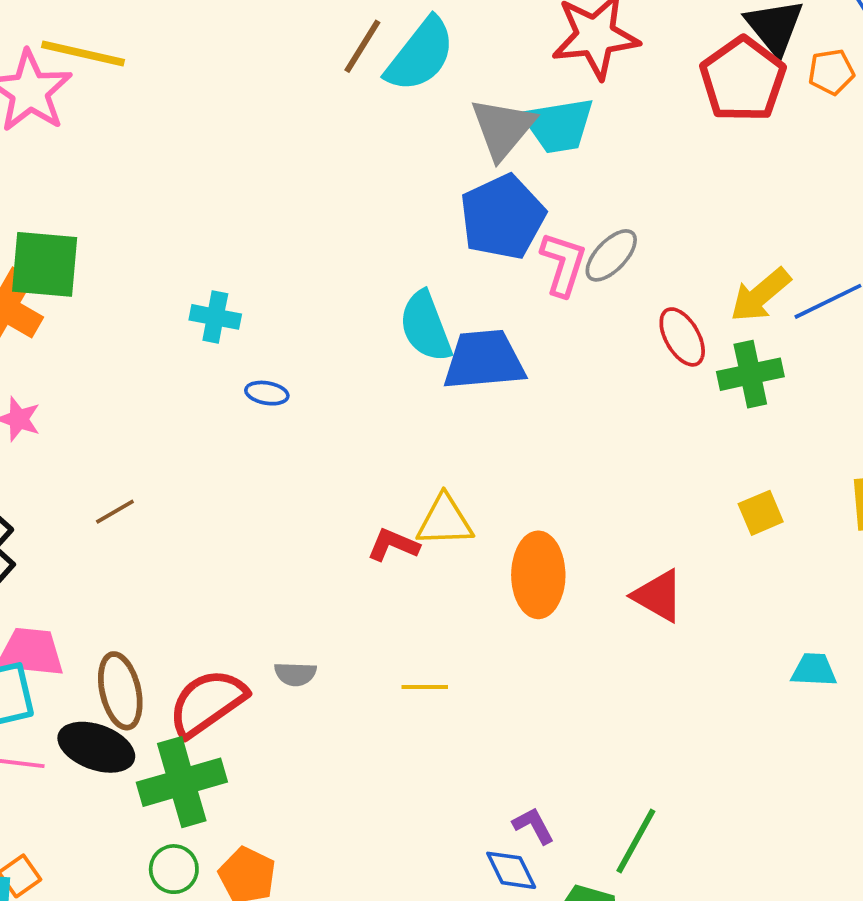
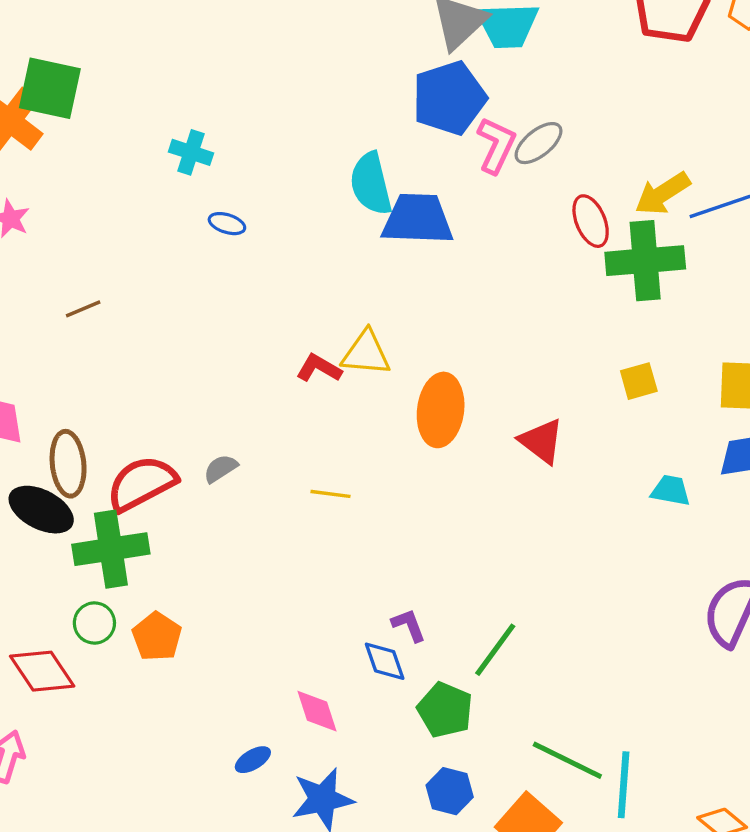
green cross: (750, 374) -> (645, 261), size x1.4
cyan trapezoid: (814, 670) -> (671, 490), moved
gray semicircle: (295, 674) -> (221, 468), turned 138

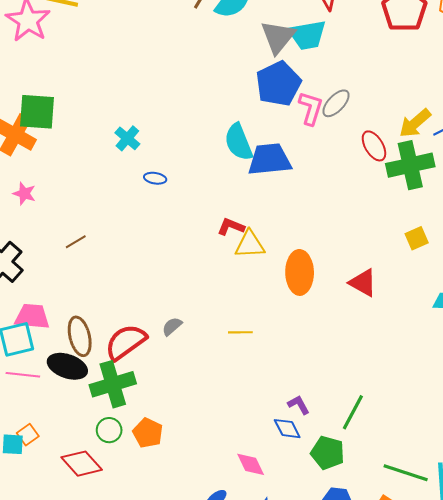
cyan cross: (191, 152) -> (127, 138), turned 30
red L-shape: (319, 368) -> (231, 227), moved

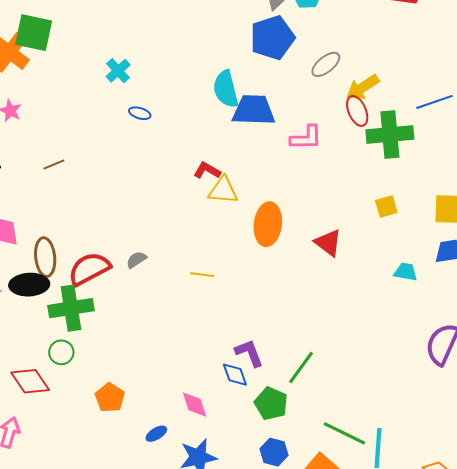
pink L-shape: (311, 108) -> (306, 138), moved, turned 64
yellow arrow: (415, 123) -> (363, 87), moved
black ellipse: (67, 366) -> (29, 285), turned -30
purple L-shape: (299, 405) -> (249, 353), size x1.4
orange pentagon: (148, 433) -> (110, 398), moved

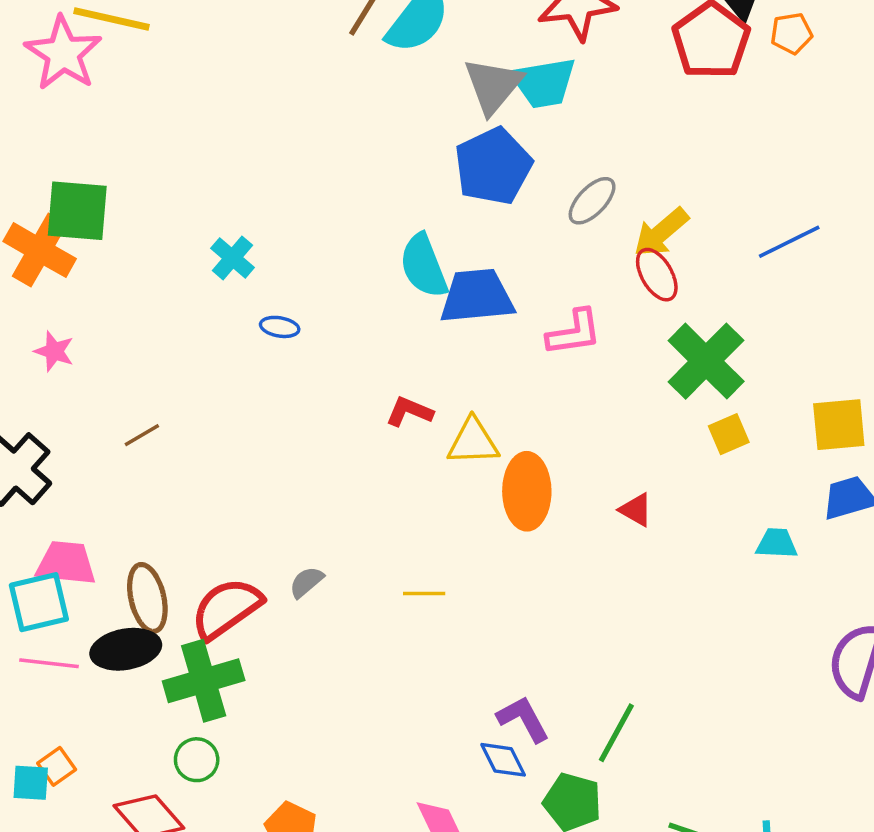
green cross: (390, 134) -> (706, 361), moved, turned -33
yellow triangle: (223, 190) -> (473, 442), moved
red triangle: (328, 243) -> (636, 510), size x0.7

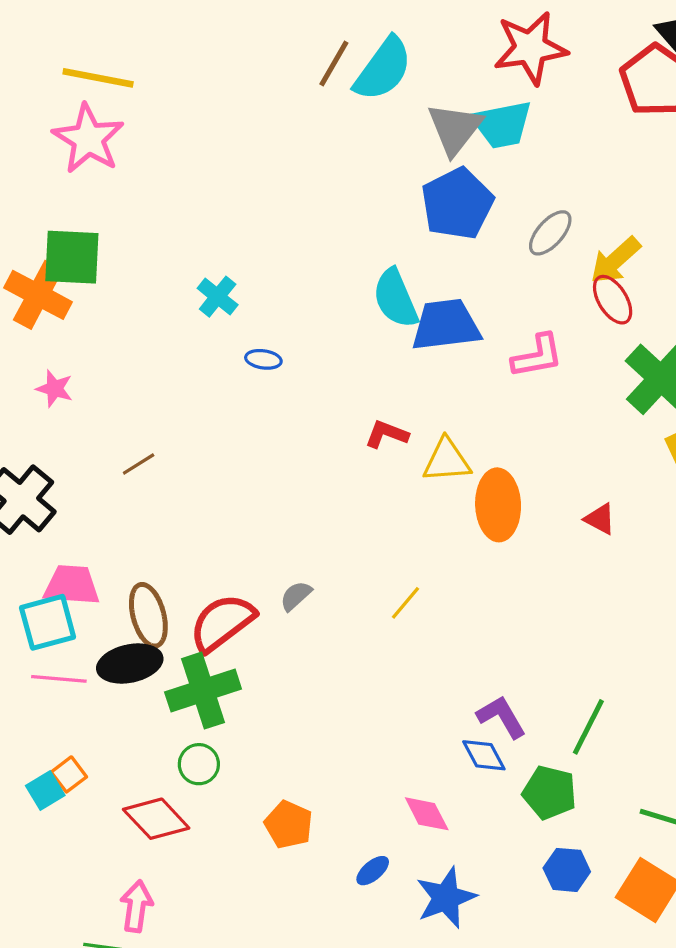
pink star: (63, 53) -> (88, 139), moved
yellow line: (424, 593) -> (405, 603), turned -48
cyan square: (31, 783) -> (45, 790), turned -33

